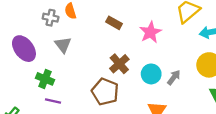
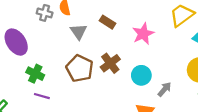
gray triangle: (63, 45) -> (79, 32), moved
gray arrow: (174, 77) -> (165, 89), moved
brown pentagon: (105, 92) -> (80, 68), moved

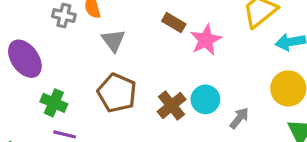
brown rectangle: (108, 22) -> (174, 23), moved
brown cross: (110, 63) -> (172, 105), moved

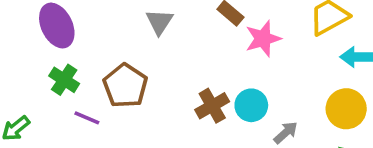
brown pentagon: (117, 93) -> (125, 86), moved
green cross: (54, 103) -> (64, 80), moved

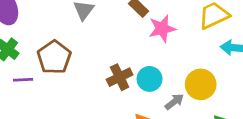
yellow circle: (346, 109) -> (201, 84), moved
purple line: (87, 118) -> (23, 80), turned -30

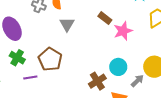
brown cross: (120, 77) -> (97, 81), moved

